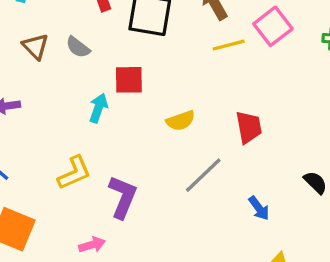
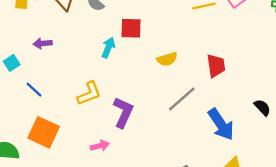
blue arrow: (259, 208) -> (221, 124), size x1.8

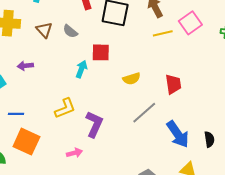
blue line: (34, 90) -> (16, 114), moved, turned -42
black semicircle: (262, 107) -> (209, 139), moved, turned 35

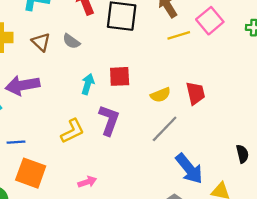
red square: (101, 52) -> (120, 76), moved
purple arrow: (25, 66) -> (22, 85), size x1.8
yellow semicircle: (132, 79) -> (160, 95), moved
purple L-shape: (94, 124) -> (109, 120), moved
blue arrow: (178, 134) -> (189, 169), moved

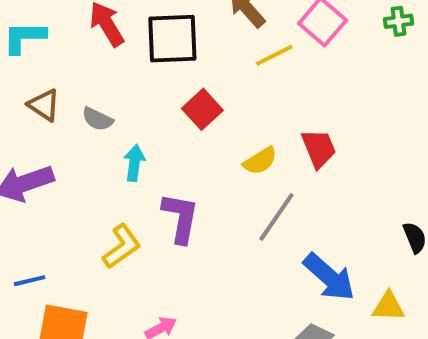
gray semicircle: (71, 41) -> (97, 119), moved
red square: (120, 76) -> (202, 109), moved, turned -30

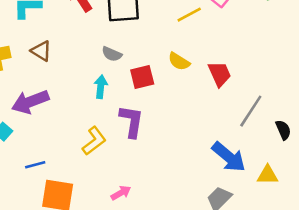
red square: (202, 109) -> (142, 77), moved, turned 30
gray semicircle: (97, 119) -> (112, 54), moved
yellow semicircle: (260, 161) -> (179, 61), moved, turned 65
gray line: (276, 217) -> (251, 111), moved

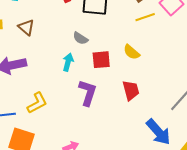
red trapezoid: (220, 74) -> (131, 90), moved
yellow L-shape: (94, 141) -> (37, 103), moved

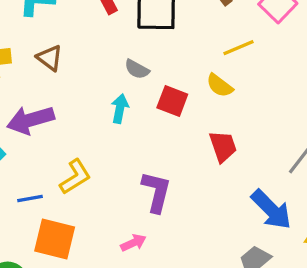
yellow line: (145, 17) -> (238, 48), moved
red square: (101, 60) -> (172, 101), turned 30
purple L-shape: (88, 93) -> (156, 192), moved

